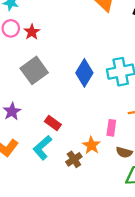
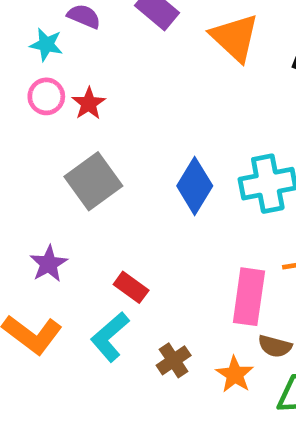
pink rectangle: (111, 128) -> (249, 297), size x1.6
orange star: (91, 145) -> (235, 374), moved

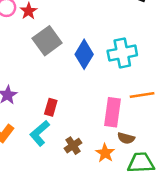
gray square: (93, 181) -> (47, 41), moved
red rectangle: (131, 287) -> (51, 107), turned 70

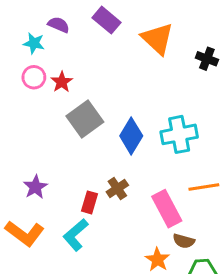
pink rectangle: (112, 112) -> (167, 209), turned -36
brown cross: (73, 146) -> (117, 188), moved

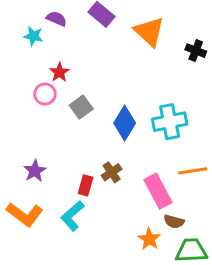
pink circle: (34, 77) -> (45, 94), moved
gray square: (85, 119) -> (81, 107), size x0.7

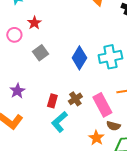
pink circle: (45, 94) -> (14, 35), moved
gray square: (81, 107) -> (40, 53), moved
brown cross: (112, 172) -> (75, 99), moved
cyan L-shape: (72, 216) -> (59, 122), moved

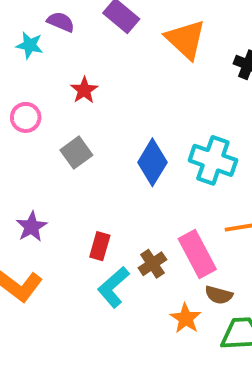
red star: (34, 23) -> (84, 90), moved
cyan cross: (110, 57) -> (213, 160), turned 30
brown cross: (75, 99) -> (152, 264), moved

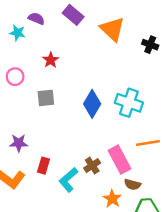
gray square: (76, 153) -> (46, 98), turned 30
purple star: (32, 227) -> (19, 143), turned 30
red rectangle: (100, 246) -> (44, 166), moved

